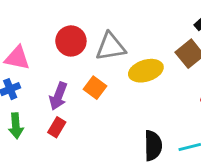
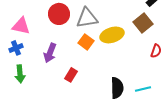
orange square: (95, 88) -> (86, 42), moved
red rectangle: (57, 127) -> (71, 75), moved

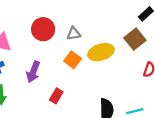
gray triangle: (87, 18) -> (74, 34), size x0.6

